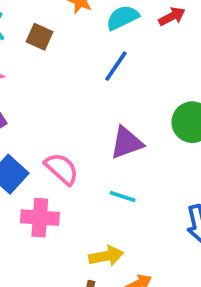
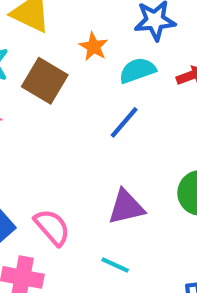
brown square: (40, 37) -> (45, 81), size x1.5

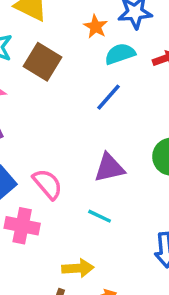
orange star: (94, 47) -> (96, 27), moved

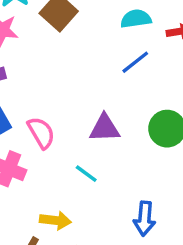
blue line: (108, 97) -> (135, 62), moved

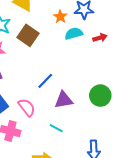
blue line: (135, 62) -> (45, 81), moved

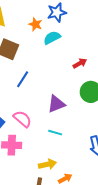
red arrow: (100, 38) -> (80, 63), moved
blue line: (45, 81) -> (23, 79), moved

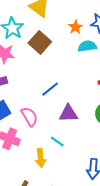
blue line: (23, 79) -> (50, 89), moved
yellow arrow: (47, 164) -> (41, 158), moved, turned 78

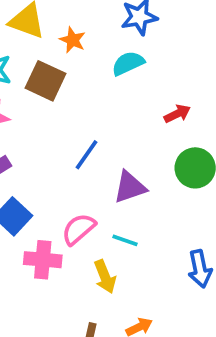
orange star: (76, 27) -> (73, 40), moved
pink semicircle: (29, 117) -> (79, 229), moved, turned -84

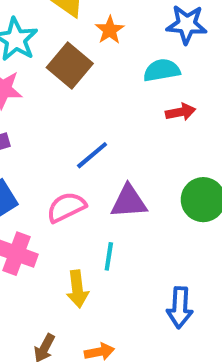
red arrow: (177, 114) -> (181, 112), moved
pink semicircle: (79, 229) -> (66, 207), moved
cyan line: (125, 240) -> (109, 256), turned 65

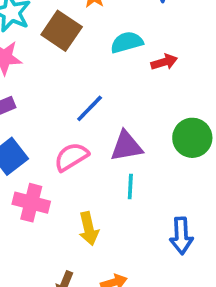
cyan semicircle: (162, 70) -> (127, 42), moved
cyan line: (109, 256) -> (130, 186), moved

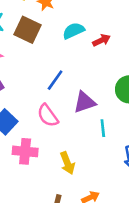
pink semicircle: (71, 157) -> (48, 116), turned -85
cyan line: (130, 186) -> (103, 128), moved

